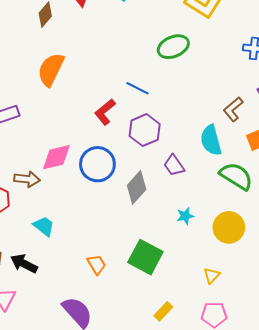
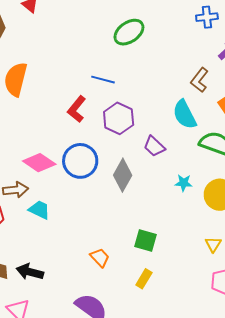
pink diamond: (56, 157) -> (39, 163), turned 60
cyan star: (185, 216) -> (184, 183), moved, turned 30
cyan trapezoid: (44, 226) -> (39, 210), moved
green square: (145, 257) -> (146, 240), size x0.7
yellow rectangle: (163, 311) -> (144, 279), moved

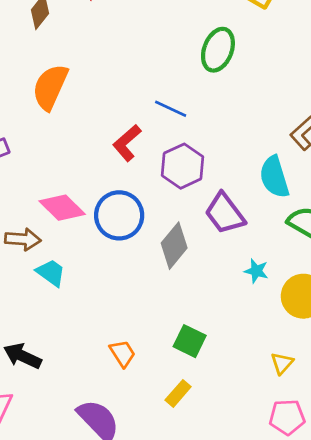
green ellipse: (129, 32) -> (218, 50), turned -44
purple trapezoid: (154, 146) -> (225, 213), size x1.4

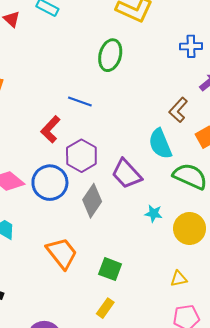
purple hexagon: (182, 166) -> (81, 156), moved
orange trapezoid: (123, 353) -> (62, 253), moved, size x1.6
yellow triangle: (282, 363) -> (179, 279), turned 42

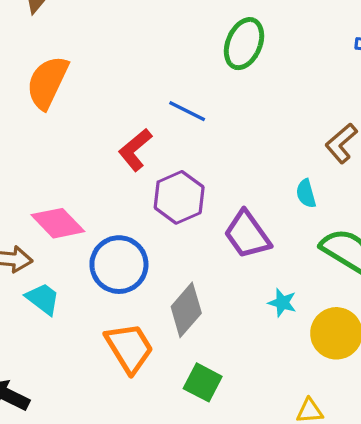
cyan semicircle: (160, 144) -> (306, 194), size x0.6
blue circle: (50, 183) -> (119, 265), moved
gray diamond: (92, 201) -> (186, 310), moved

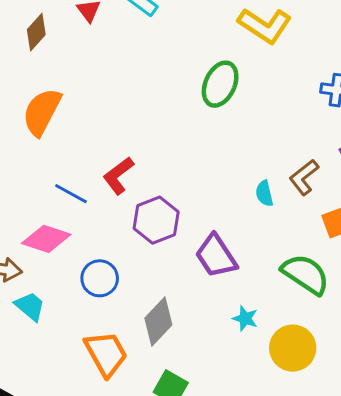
blue line: (187, 111) -> (71, 194), moved
cyan semicircle: (306, 194) -> (264, 193), moved
pink diamond: (58, 223) -> (46, 239), turned -30
blue circle: (119, 265) -> (100, 278), size x0.7

